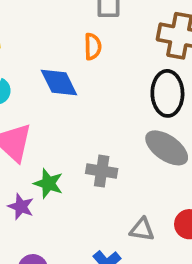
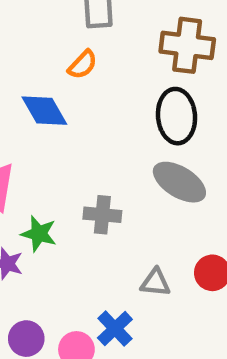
orange semicircle: (93, 47) -> (83, 65), turned 48

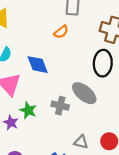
blue diamond: (44, 111) -> (38, 65), moved
gray ellipse: (179, 182) -> (84, 93), moved

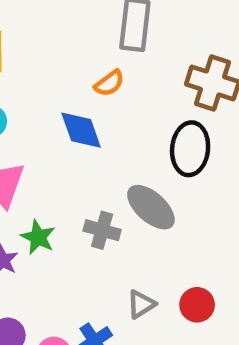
blue diamond: (38, 65) -> (81, 130), moved
gray triangle: (81, 142) -> (141, 304), turned -48

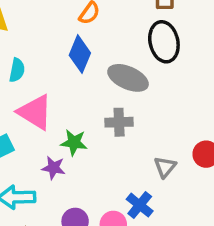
blue diamond: (81, 130) -> (80, 54), turned 60
gray ellipse: (151, 207) -> (128, 78), moved

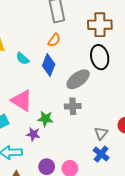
cyan semicircle: (17, 70) -> (23, 59), moved, turned 120
gray ellipse: (128, 78) -> (78, 79), turned -60
blue cross: (140, 205) -> (101, 154), moved

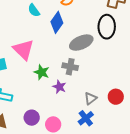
purple star: (33, 134) -> (59, 87), moved

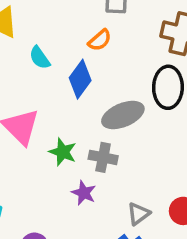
green star: (42, 72) -> (63, 152), moved

